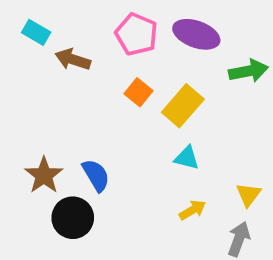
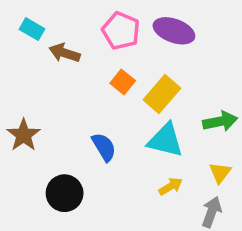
green arrow: (248, 71) -> (220, 121), moved
cyan triangle: (187, 158) -> (165, 140), size x1.6
brown star: (44, 175) -> (24, 135), moved
blue semicircle: (96, 175) -> (104, 147), moved

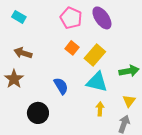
purple ellipse: (174, 31) -> (102, 18), turned 35
brown arrow: (65, 53) -> (23, 53), moved
yellow arrow: (171, 186) -> (100, 109), turned -56

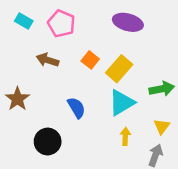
pink pentagon: (71, 18) -> (61, 24), moved
purple ellipse: (102, 18) -> (128, 22), turned -40
brown arrow: (23, 53) -> (48, 60), moved
cyan triangle: (97, 82) -> (122, 103), turned -45

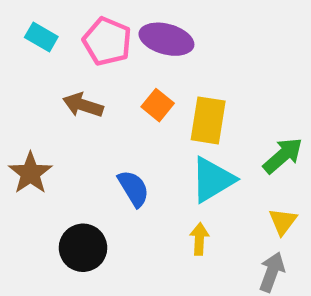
purple ellipse: (128, 22) -> (166, 39), moved
yellow rectangle: (119, 69) -> (208, 120), turned -32
green arrow: (162, 89) -> (283, 156), turned -30
yellow arrow: (125, 136) -> (199, 239), moved

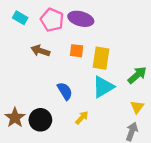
orange square: (158, 105) -> (77, 51), turned -32
brown star: (30, 173) -> (15, 118), moved
yellow arrow: (199, 239) -> (82, 118), moved, turned 40

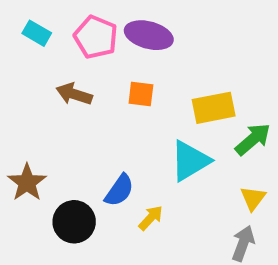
yellow rectangle: (101, 58) -> (214, 108), moved, turned 70
blue semicircle: (65, 91) -> (119, 190), moved, turned 66
brown star: (15, 118) -> (27, 182), moved

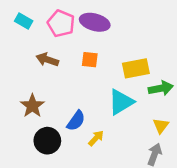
green arrow: (253, 139) -> (161, 88), turned 30
brown star: (27, 182) -> (32, 106), moved

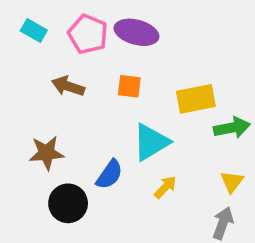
cyan triangle: (121, 102) -> (151, 142), moved
brown star: (32, 106) -> (46, 153), turned 30
yellow arrow: (96, 138) -> (165, 187), moved

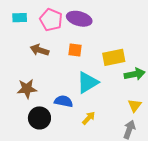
cyan rectangle: (34, 30) -> (20, 18), turned -32
blue semicircle: (109, 174) -> (64, 101), turned -114
yellow arrow: (165, 187) -> (89, 118), moved

